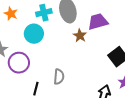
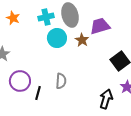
cyan circle: (34, 34) -> (57, 38), moved
purple circle: (19, 63) -> (20, 81), moved

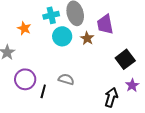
orange star: (13, 18) -> (24, 28), moved
purple trapezoid: (100, 26) -> (105, 24), turned -85
gray semicircle: (61, 81) -> (66, 79), turned -77

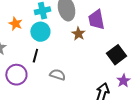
cyan circle: (62, 36) -> (40, 32), moved
black line: (43, 91) -> (35, 56), moved

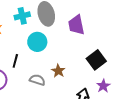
cyan circle: (40, 32) -> (37, 42), moved
brown star: (78, 34) -> (58, 71), moved

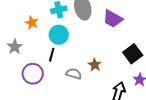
purple trapezoid: (76, 25) -> (113, 19), turned -50
cyan circle: (37, 42) -> (59, 35), moved

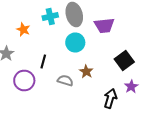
purple trapezoid: (113, 19) -> (104, 26), turned -35
cyan circle: (59, 35) -> (75, 42), moved

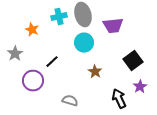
black line: (43, 62) -> (52, 62), turned 32
gray semicircle: (65, 80) -> (70, 101), moved
black arrow: (110, 98) -> (119, 99), turned -42

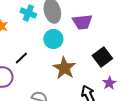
cyan cross: (59, 17) -> (28, 13), turned 35
brown star: (95, 72) -> (64, 68), size x1.6

